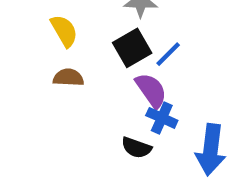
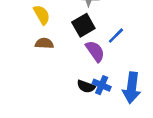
blue line: (168, 54) -> (116, 36), moved
blue cross: (162, 118) -> (102, 85), moved

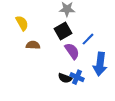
yellow semicircle: (42, 15) -> (22, 23), moved
blue arrow: (132, 88) -> (100, 64), moved

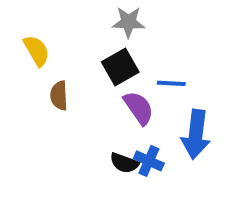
blue line: (88, 39) -> (171, 83), turned 48
brown semicircle: (33, 45) -> (59, 96), turned -96

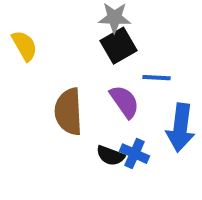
black square: (120, 67) -> (118, 46), moved
brown semicircle: (59, 96) -> (69, 112), moved, size x1.6

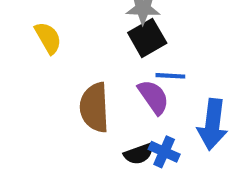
blue line: (156, 78) -> (170, 76), moved
black semicircle: (110, 156) -> (139, 154), turned -40

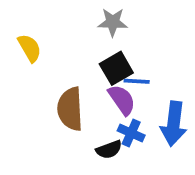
black square: (147, 38) -> (116, 68), moved
blue cross: (164, 152) -> (131, 133), moved

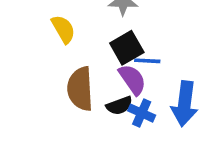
yellow semicircle: (30, 48) -> (63, 29), moved
black semicircle: (109, 150) -> (119, 106), moved

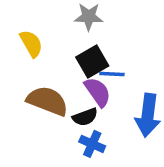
brown semicircle: (80, 89) -> (47, 101), turned 114
blue cross: (142, 113) -> (92, 144), moved

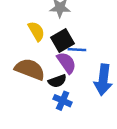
yellow semicircle: (31, 44) -> (36, 31), moved

